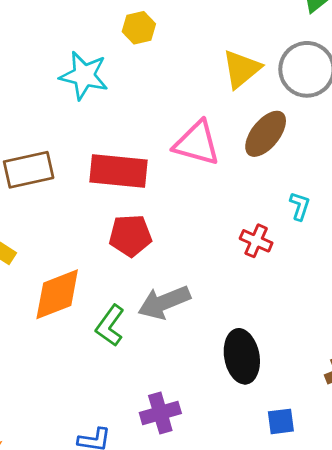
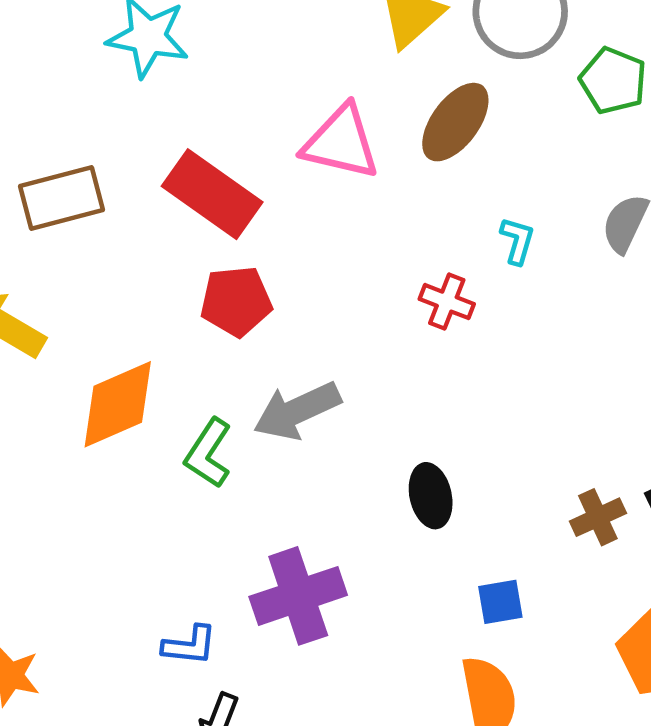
red rectangle: (119, 171) -> (212, 194), turned 32
black ellipse: (242, 356) -> (431, 496), size x0.7
purple cross: (160, 413) -> (298, 596), size x1.4

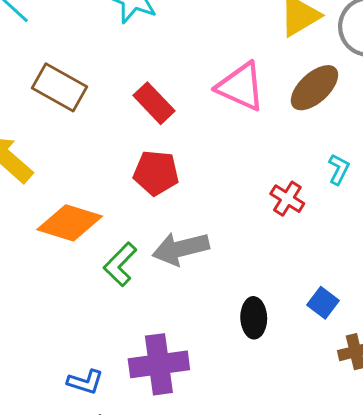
red rectangle: (212, 194) -> (154, 103), size x0.7
brown rectangle: (62, 198) -> (60, 87), turned 33
orange diamond: (118, 404) -> (70, 223), turned 30
blue square: (500, 602) -> (323, 303), moved, turned 36

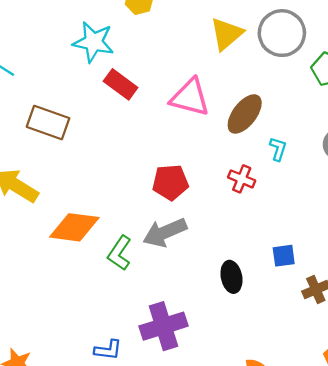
brown ellipse: (314, 88) -> (245, 114), moved
red rectangle: (154, 103) -> (121, 84), moved
red pentagon: (156, 173) -> (170, 182), moved
blue square: (323, 303) -> (284, 256), turned -35

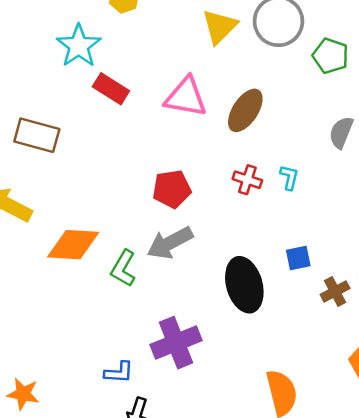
cyan star: (93, 42) -> (79, 46), turned 30
cyan L-shape: (278, 149) -> (289, 177), moved
black ellipse: (231, 277) -> (244, 285), size x1.6

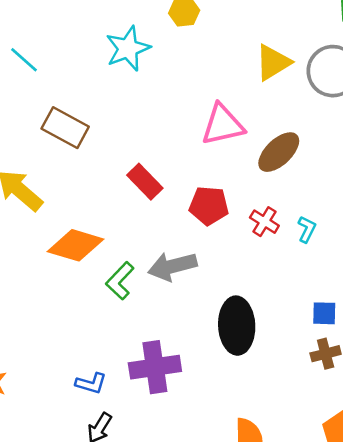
red rectangle: (111, 89) -> (145, 182), moved
pink triangle: (186, 97) -> (223, 125), turned -36
red pentagon: (172, 189) -> (209, 206), moved
blue square: (298, 258) -> (324, 313), moved

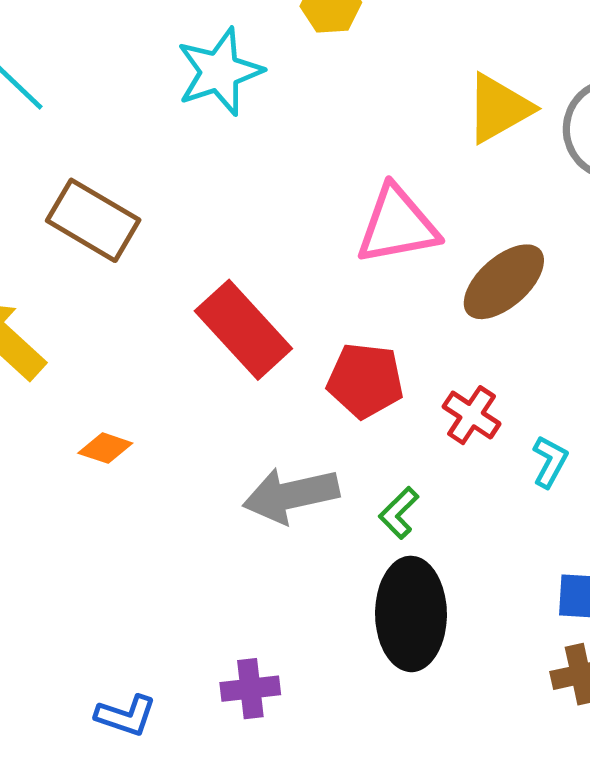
red rectangle: (145, 182) -> (243, 330), size x1.4
cyan L-shape: (307, 229) -> (550, 462), moved
orange diamond: (76, 245) -> (105, 448), size x0.5
green L-shape: (120, 281) -> (399, 513), moved, size x0.7
purple cross: (155, 367) -> (250, 689), size x0.6

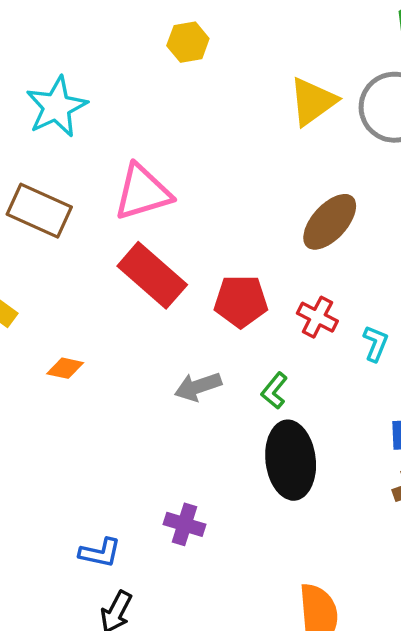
cyan star: (220, 72) -> (56, 107), moved
pink triangle: (397, 225) -> (143, 192), moved
gray arrow: (291, 495) -> (198, 387), size x0.7
purple cross: (250, 689) -> (185, 524), turned 30

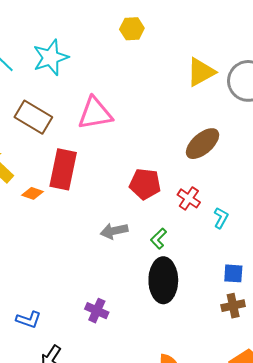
red rectangle: (152, 275) -> (63, 169), moved, turned 54
orange diamond: (65, 368) -> (33, 193), moved
blue L-shape: (100, 553) -> (29, 320), moved

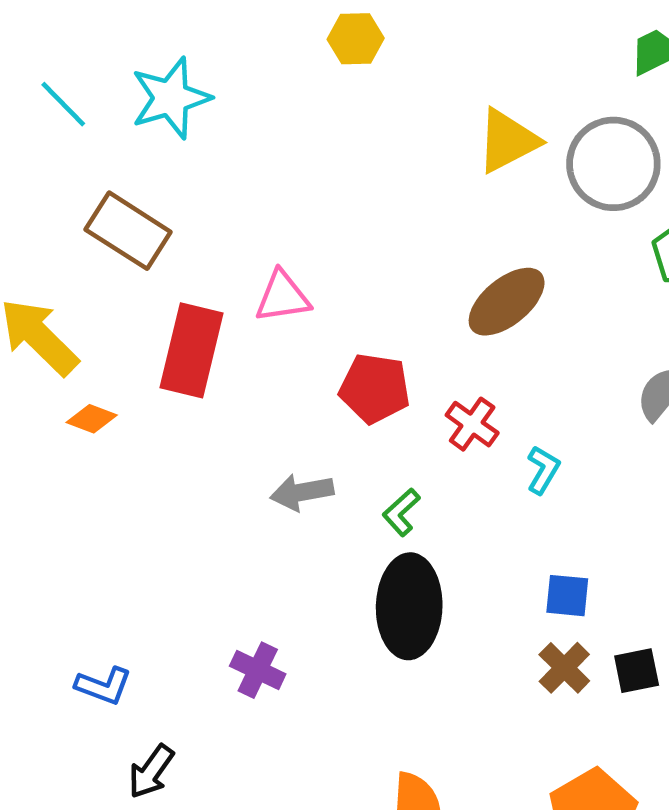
pink triangle: (95, 113) -> (283, 297), moved, size x0.7
orange diamond: (33, 193) -> (92, 419), moved
brown cross: (233, 306) -> (564, 668), turned -35

